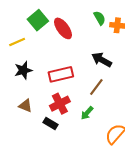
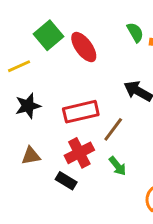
brown line: (96, 87) -> (113, 129), moved
brown triangle: (25, 106) -> (31, 156), turned -32
green arrow: (87, 113) -> (118, 166), turned -80

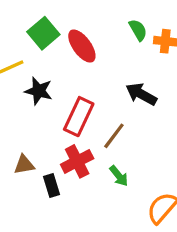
black star: (28, 106) -> (39, 91), moved, turned 30
red rectangle: (81, 112) -> (79, 117), turned -52
black rectangle: (66, 181) -> (51, 185), moved, turned 42

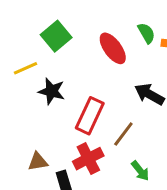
red ellipse: (82, 46) -> (113, 48), moved
green arrow: (119, 176) -> (140, 171), moved

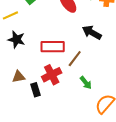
black star: (52, 91) -> (16, 40), moved
red rectangle: (90, 116) -> (53, 47), turned 65

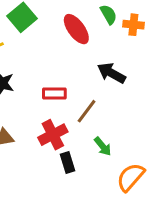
red rectangle: (53, 47) -> (54, 94), size x0.7
black rectangle: (36, 90) -> (68, 162), moved

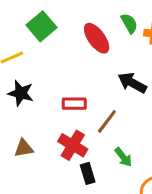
red cross: (53, 135) -> (73, 145), turned -32

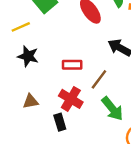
green arrow: (123, 157) -> (112, 109), size x1.5
black rectangle: (88, 173) -> (60, 122), moved

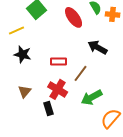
brown triangle: (31, 101) -> (25, 91), turned -40
green arrow: (112, 109) -> (92, 97), turned 100

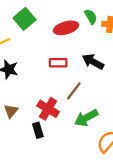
red ellipse: (74, 17) -> (66, 28), turned -70
red rectangle: (59, 61) -> (58, 63), moved

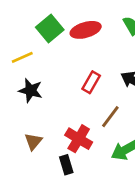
red ellipse: (66, 28) -> (86, 30), moved
red rectangle: (58, 63) -> (91, 82), turned -60

